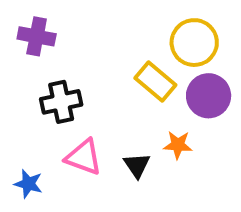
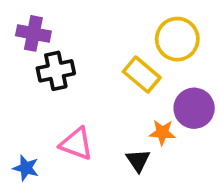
purple circle: (209, 96) -> (194, 108), moved
black cross: (61, 102) -> (56, 71), moved
black triangle: (137, 165) -> (138, 161), moved

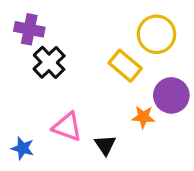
black cross: (56, 71) -> (49, 62), turned -32
black triangle: (138, 161) -> (105, 145), moved

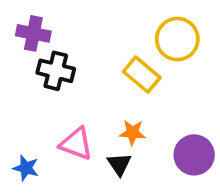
black cross: (49, 62) -> (56, 71), turned -32
purple circle: (171, 95) -> (194, 155), moved
orange star: (143, 117) -> (132, 133), moved

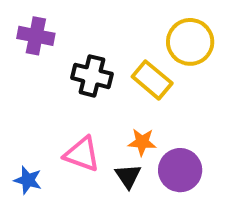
black cross: (56, 71) -> (92, 76), moved
purple circle: (194, 155) -> (180, 170), moved

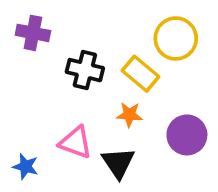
orange star: (142, 142) -> (129, 115), moved
purple circle: (180, 170) -> (187, 135), moved
black triangle: (128, 176) -> (118, 163), size x1.4

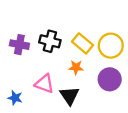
purple cross: (33, 33) -> (19, 45), moved
yellow circle: (176, 38) -> (111, 46), moved

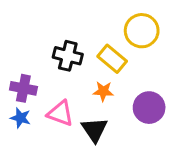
purple cross: (19, 45) -> (23, 88), moved
yellow circle: (111, 46) -> (142, 31), moved
blue star: (15, 98) -> (21, 118), moved

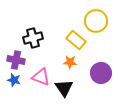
black cross: (68, 56) -> (33, 38), moved, turned -30

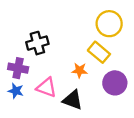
yellow rectangle: (76, 40) -> (99, 52), moved
black triangle: (64, 88) -> (73, 100), turned -36

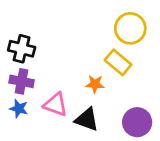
black cross: (37, 43) -> (22, 49), moved, turned 30
purple circle: (115, 83) -> (137, 122), moved

